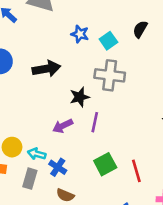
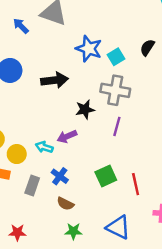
blue star: (80, 34) -> (89, 49), size x1.5
purple line: (95, 122) -> (117, 126), moved
cyan arrow: (37, 154) -> (44, 147), moved

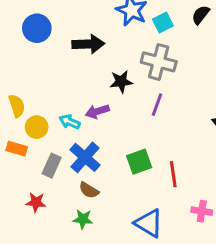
blue cross: (60, 176) -> (85, 157), size x1.5
green star: (73, 231) -> (83, 219), moved
red star: (17, 232) -> (36, 202), moved

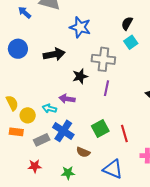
cyan square: (163, 23) -> (131, 42), moved
purple arrow: (97, 111) -> (67, 99), turned 35
gray rectangle: (52, 166) -> (42, 140), turned 49
brown semicircle: (89, 190) -> (83, 152), moved

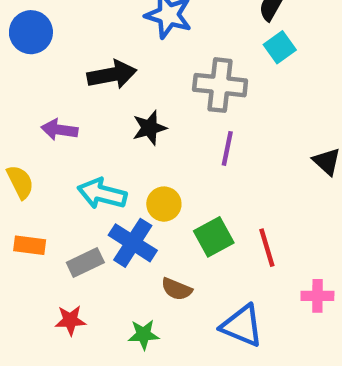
blue circle: (18, 49) -> (31, 32), moved
black star: (80, 76) -> (149, 128), moved
purple arrow: (67, 99) -> (60, 130), moved
cyan arrow: (49, 109) -> (102, 194), size x1.5
yellow circle: (28, 115) -> (164, 204), moved

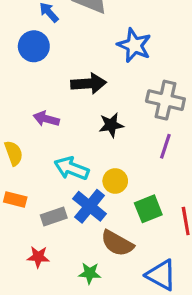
brown semicircle: (177, 289) -> (117, 243), size x1.5

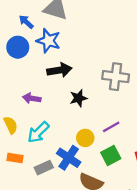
blue star: (134, 45) -> (48, 41), moved
purple line: (165, 146) -> (111, 127), moved, turned 48
cyan arrow: (71, 168) -> (38, 132), moved, turned -60

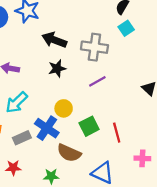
black arrow: (59, 70) -> (54, 40), moved, turned -150
purple line: (111, 127) -> (97, 81), moved

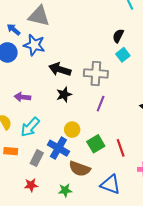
purple line: (97, 81) -> (101, 104), turned -35
gray rectangle: (22, 138) -> (37, 158), turned -35

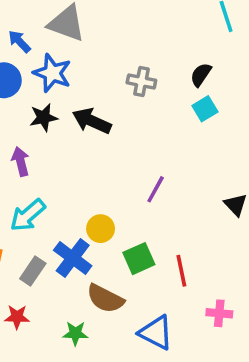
gray cross: (96, 73) -> (141, 82), moved, size x0.7
black star: (64, 95) -> (44, 117), moved
purple arrow: (22, 97) -> (21, 161), turned 63

